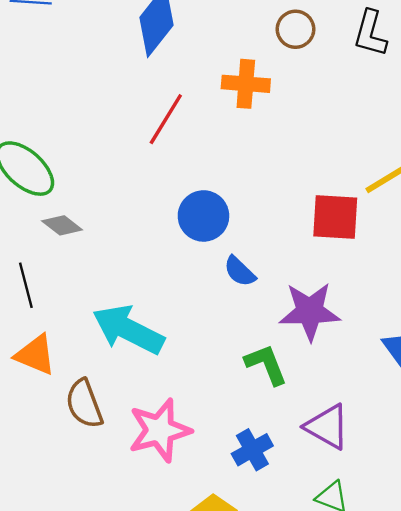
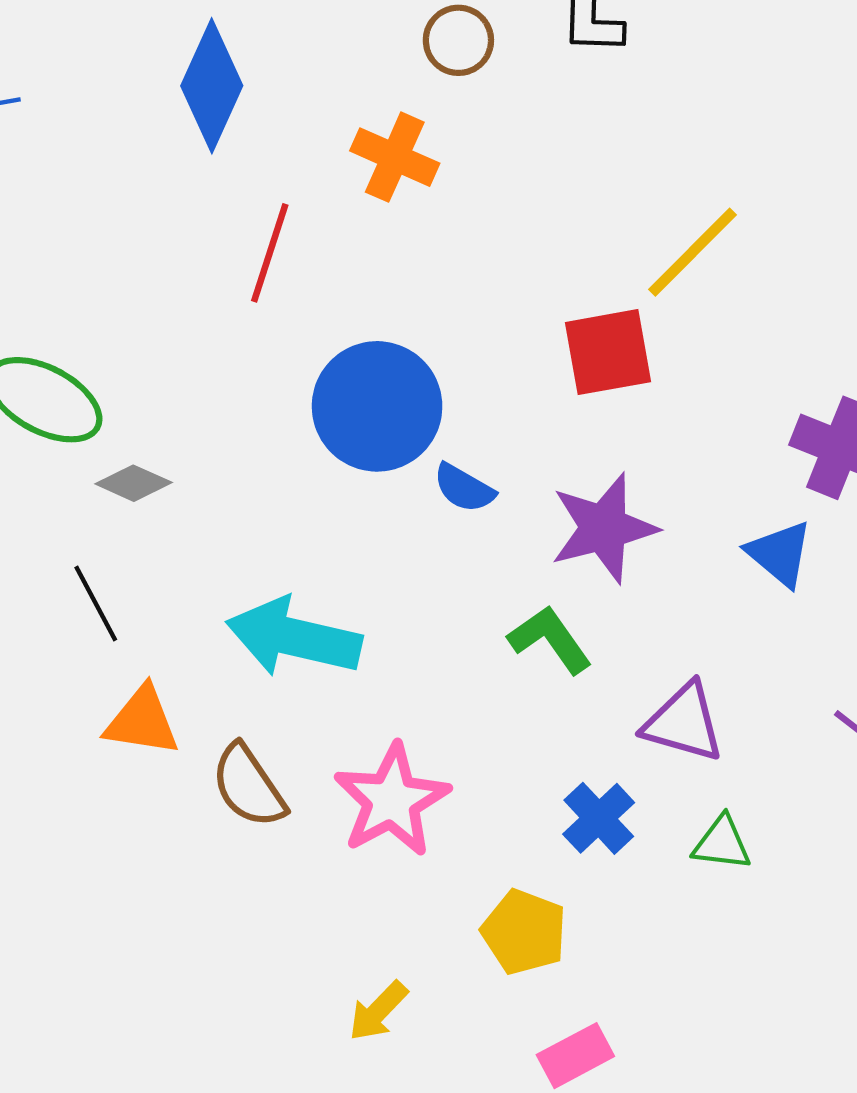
orange cross: (246, 84) -> (395, 157), turned 33
blue circle: (203, 216) -> (377, 406), size x1.4
blue cross: (252, 450) -> (599, 818), moved

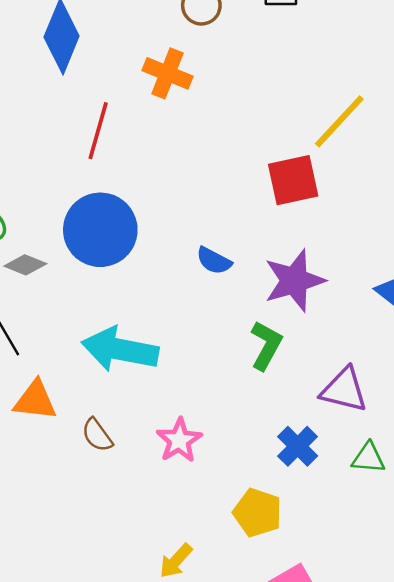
blue circle: (377, 406) -> (100, 230), moved
green L-shape: (550, 640) -> (266, 345), turned 66
brown semicircle: (248, 786) -> (97, 435), size x0.7
pink star: (392, 800) -> (179, 440), size x0.7

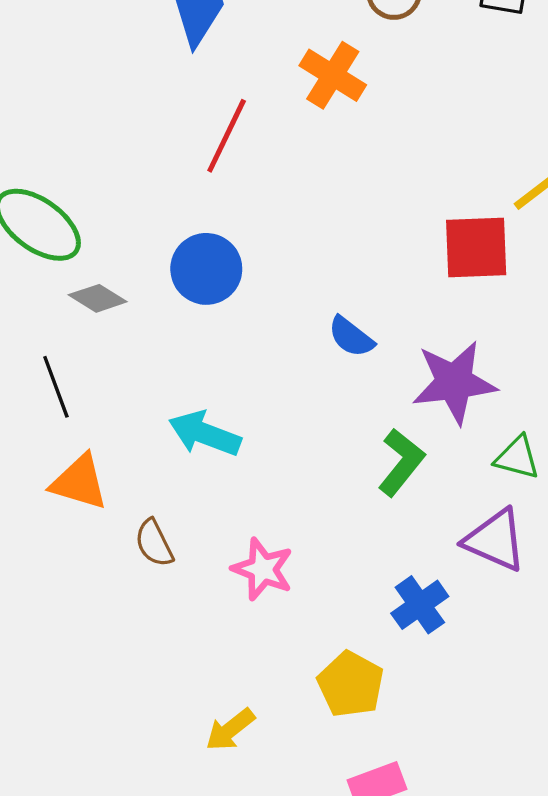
blue circle: (100, 230) -> (206, 269), size x0.7
cyan arrow: (120, 349) -> (205, 434), size x0.7
pink star: (179, 440) -> (263, 569), turned -30
green triangle: (368, 458) -> (517, 458), moved

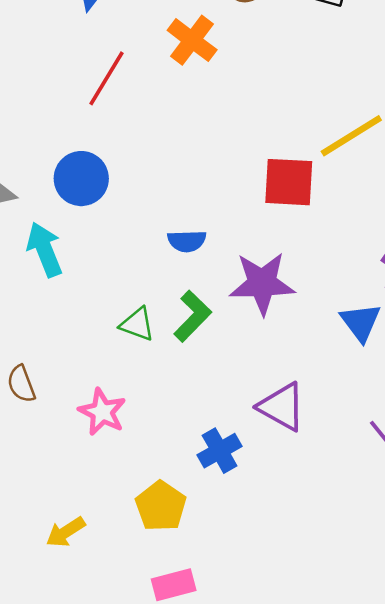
blue semicircle: (351, 337) -> (187, 241), turned -45
cyan arrow: (205, 434) -> (45, 250), moved, turned 42
green triangle: (517, 458) -> (137, 324), moved
green L-shape: (401, 462) -> (192, 316), moved

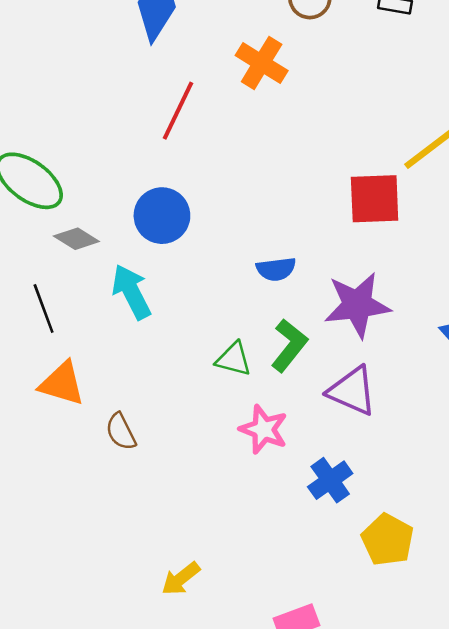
purple triangle: (282, 407) -> (352, 391), moved
pink star: (102, 412) -> (264, 429), moved
yellow pentagon: (161, 506) -> (388, 540), moved

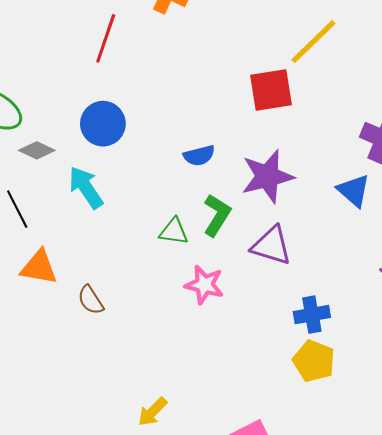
blue cross: (330, 480) -> (312, 315), moved, turned 32

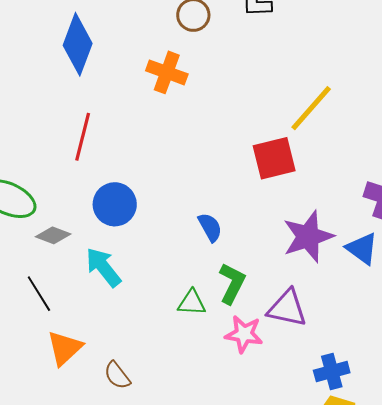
red line: (106, 38) -> (83, 137), moved
blue semicircle: (199, 156) -> (210, 227), turned -100
purple star: (267, 176) -> (308, 237), moved
orange triangle: (39, 267) -> (65, 348), turned -48
pink star: (204, 285) -> (244, 334), moved

